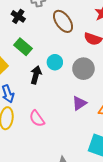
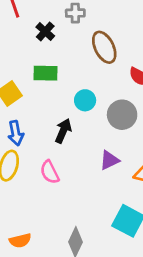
green rectangle: (23, 47) -> (46, 73), turned -48
black arrow: (36, 75) -> (63, 131), moved

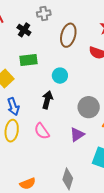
brown ellipse: (104, 47) -> (68, 35), turned 50
gray circle: (122, 115) -> (89, 107), moved
purple triangle: (109, 160) -> (77, 135), moved

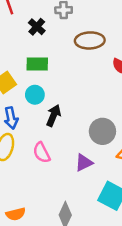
brown ellipse: (68, 35) -> (90, 40), turned 65
cyan circle: (60, 76) -> (35, 95), moved

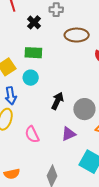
black arrow: (53, 116) -> (57, 101), moved
pink semicircle: (42, 153) -> (32, 134), moved

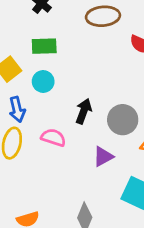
pink semicircle: (32, 134) -> (53, 137), moved, turned 138

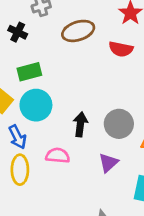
cyan circle: (43, 81) -> (36, 105), size x1.5

